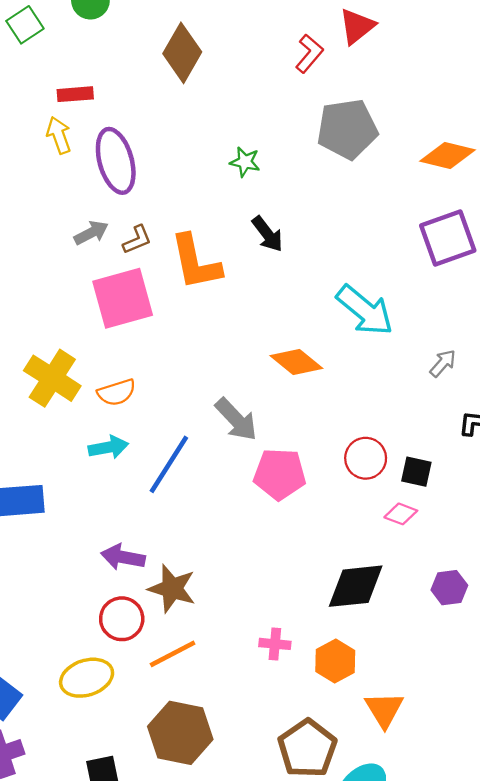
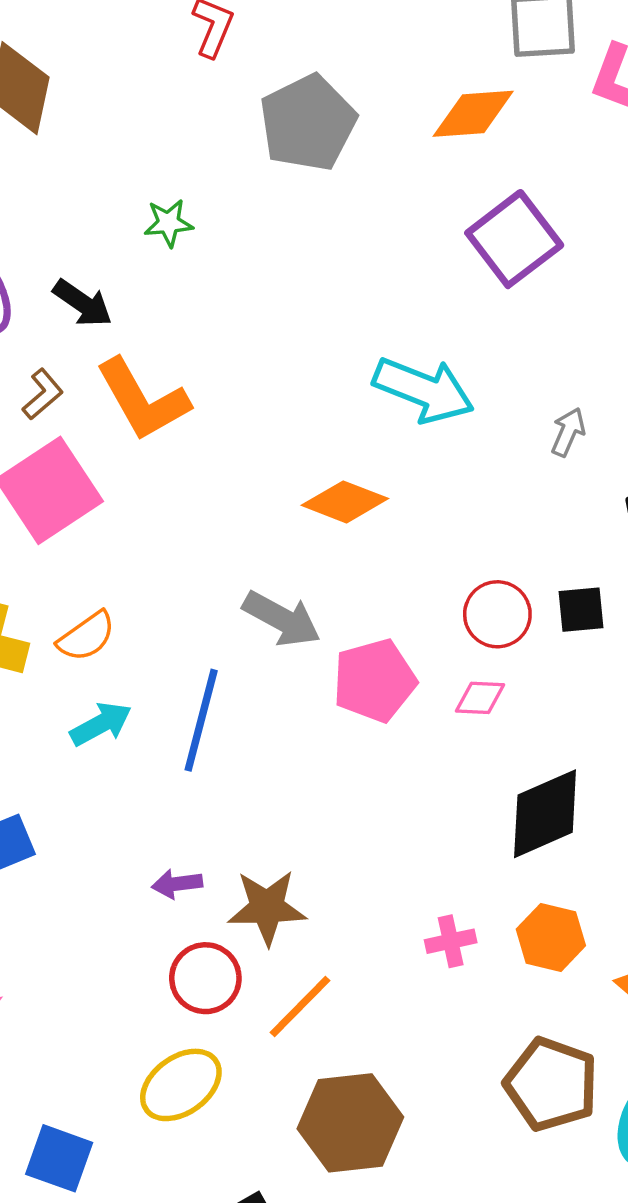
black arrow: (267, 234) -> (83, 303), moved
pink diamond: (401, 514) -> (480, 698), moved
purple arrow: (123, 557) -> (177, 884), size x0.7

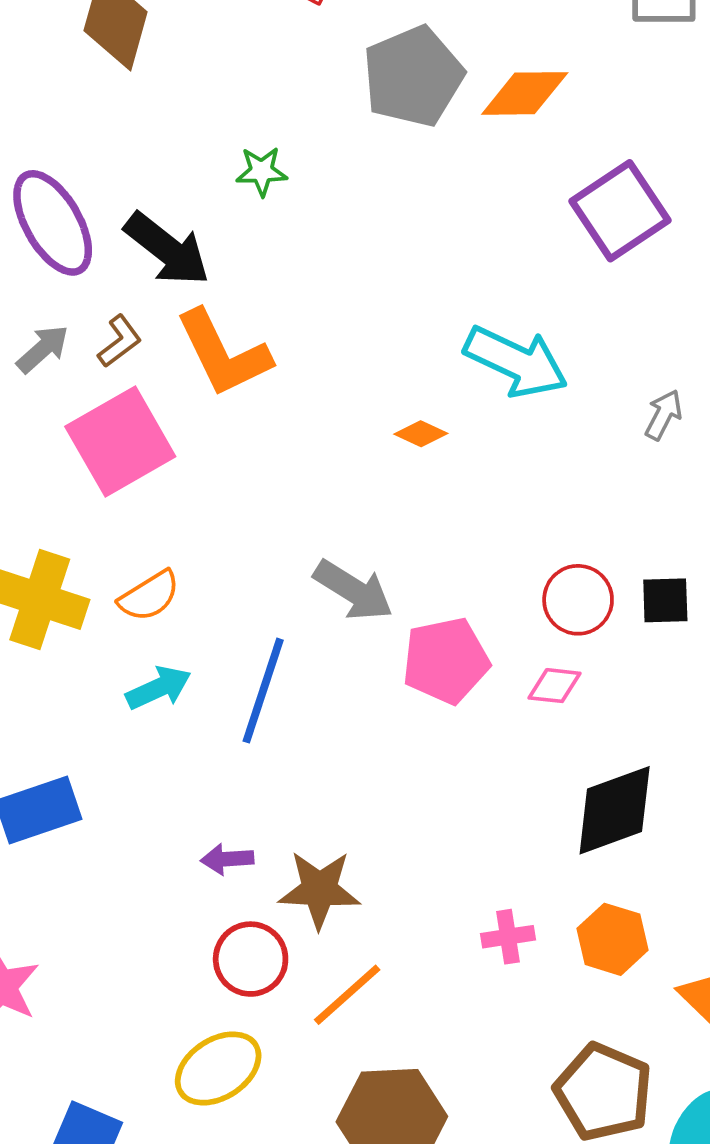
orange diamond: (473, 114) -> (525, 93), moved
black arrow: (83, 303) -> (167, 249), size x1.4
orange diamond: (345, 502) -> (421, 434), moved, size x0.6

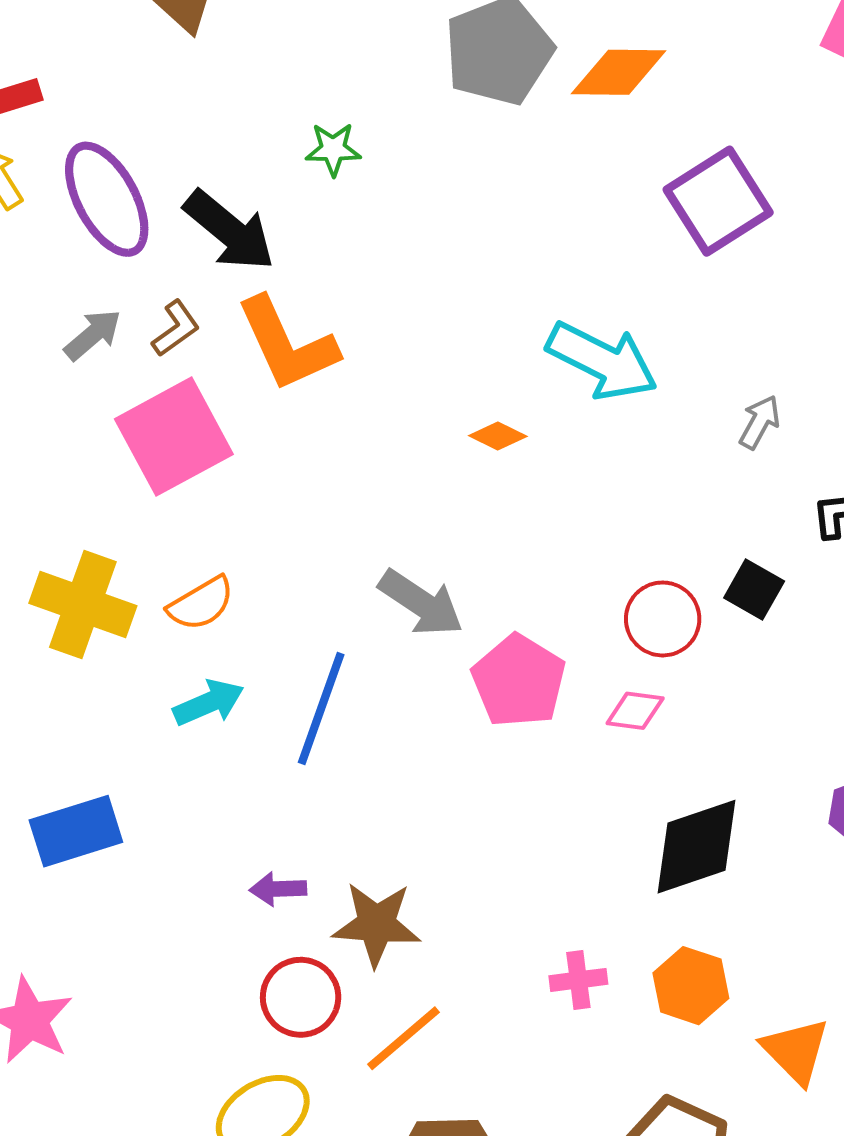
black square: (665, 600) -> (754, 590), moved, turned 30
pink pentagon: (446, 661) -> (519, 681), turned -30

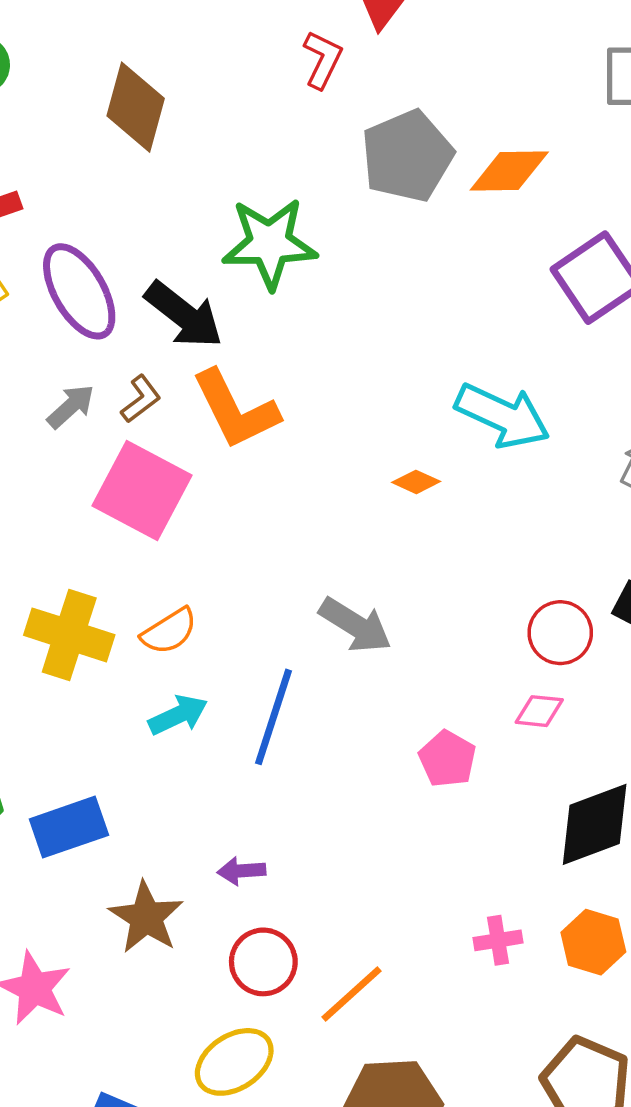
green star: (333, 149) -> (270, 243), size x2.0
pink square: (174, 437) -> (142, 491), turned -32
pink pentagon: (519, 681) -> (447, 759), moved, size x0.7
brown star: (376, 924) -> (146, 917), moved, turned 30

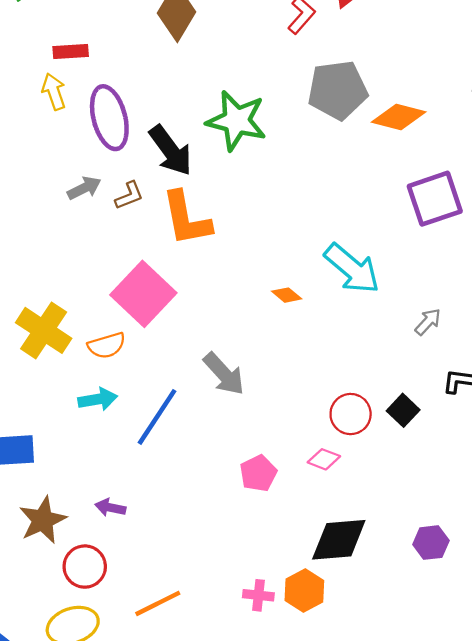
pink square: (142, 491) -> (143, 294), moved
orange hexagon: (593, 942) -> (304, 590), moved
red circle: (263, 962) -> (85, 567), moved

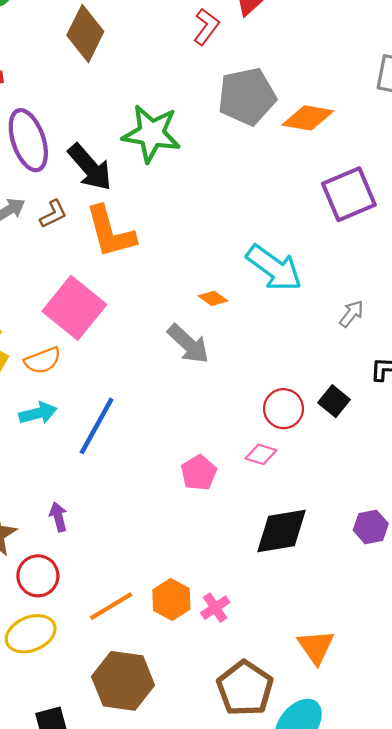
gray arrow: (224, 374) -> (188, 344), moved
purple arrow: (110, 508) -> (58, 517), turned 68
orange hexagon: (304, 590) -> (171, 599), moved
pink cross: (258, 595) -> (215, 608), moved, turned -36

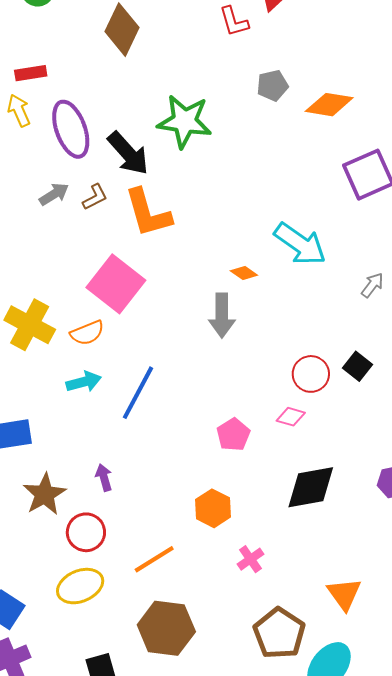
red L-shape: (206, 27) -> (234, 22), turned 128
gray pentagon: (247, 96) -> (272, 85), size x0.6
gray arrow: (188, 344) -> (222, 315), turned 48
orange hexagon: (171, 599) -> (213, 508), moved

